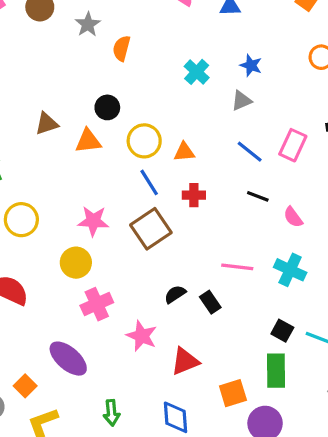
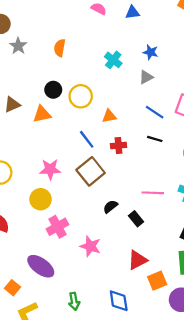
gray star: (88, 24) -> (18, 46), moved
yellow circle: (144, 141) -> (81, 96), moved
black line: (258, 196) -> (155, 139), moved
black semicircle: (175, 294) -> (110, 207), moved
red triangle: (185, 361) -> (137, 260), moved

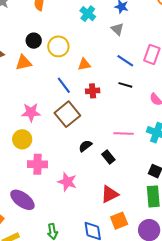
gray triangle: (146, 77) -> (117, 29), turned -48
pink cross: (57, 227) -> (37, 164), turned 30
orange square: (157, 281) -> (119, 221), moved

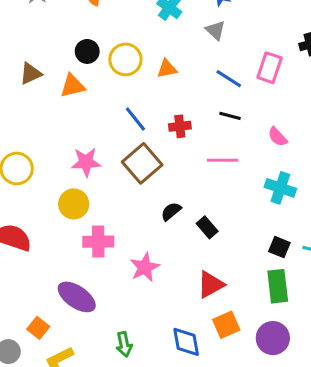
orange triangle: (84, 64) -> (167, 69), moved
pink line: (124, 134) -> (223, 160), moved
pink star: (67, 182) -> (145, 267), turned 30

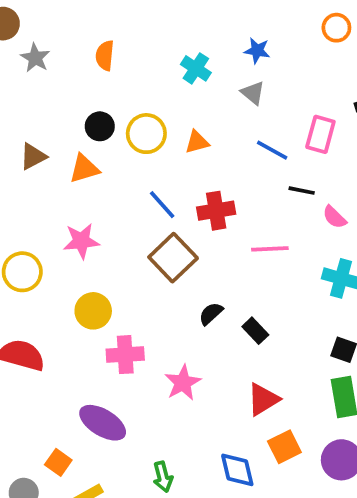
black line: (230, 116) -> (302, 191), moved
red cross: (180, 126) -> (216, 211), size x1.4
pink star: (86, 162) -> (81, 241), moved

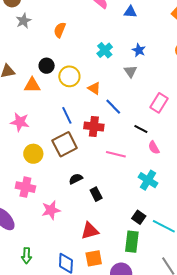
orange triangle: (197, 142) -> (94, 88), turned 32
blue line: (272, 150) -> (113, 107), moved
yellow circle: (93, 311) -> (33, 154), moved

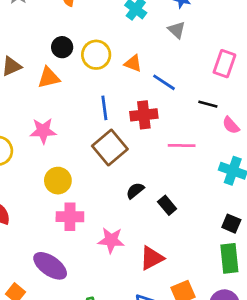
blue line: (67, 115) -> (104, 108), turned 30
yellow circle: (33, 154) -> (58, 181), moved
pink star: (51, 210) -> (111, 240), turned 30
red triangle: (90, 231) -> (152, 258), moved

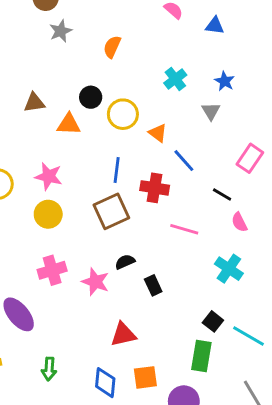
yellow circle: (58, 181) -> (48, 214), moved
pink cross: (70, 217) -> (52, 270), turned -32
pink star: (111, 240) -> (95, 282), moved

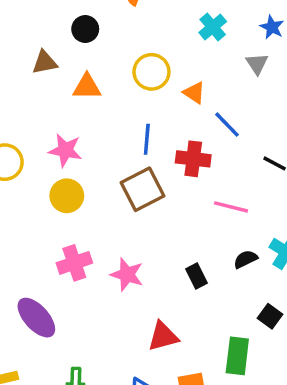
black circle: (91, 97) -> (85, 29), moved
black semicircle: (125, 262) -> (246, 259), moved
green rectangle: (201, 356) -> (237, 356), moved

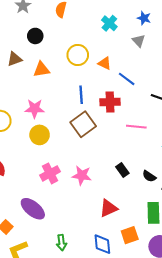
black semicircle: (246, 259) -> (149, 176), moved, turned -112

